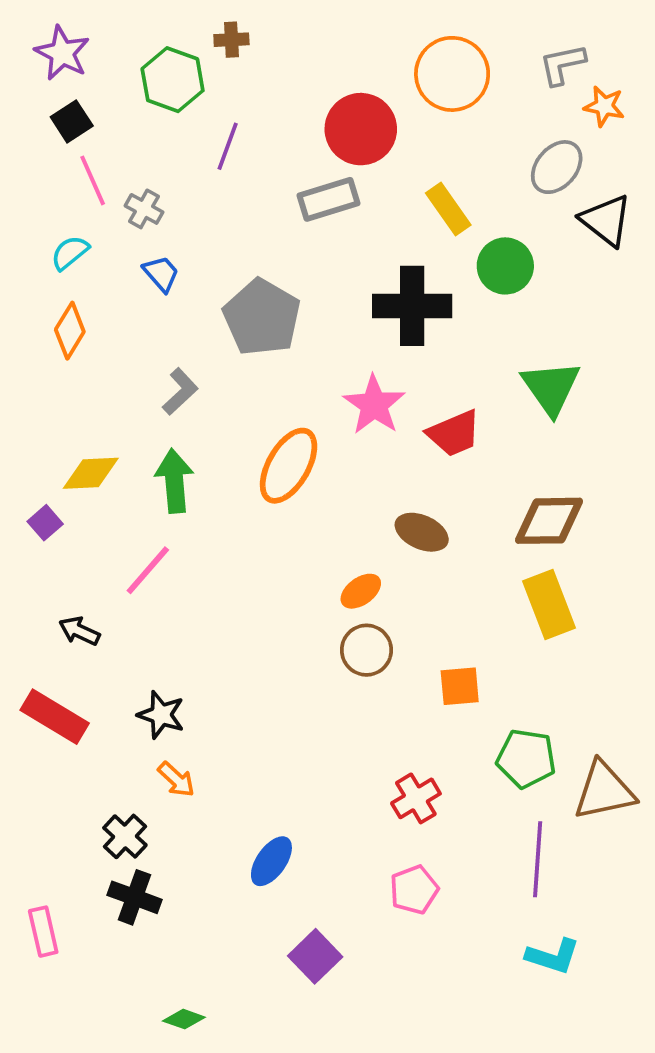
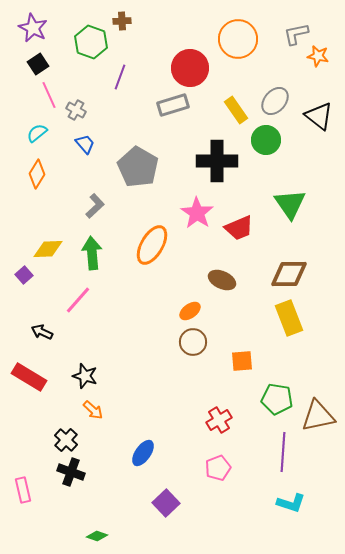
gray ellipse: (557, 167) -> (275, 101), moved

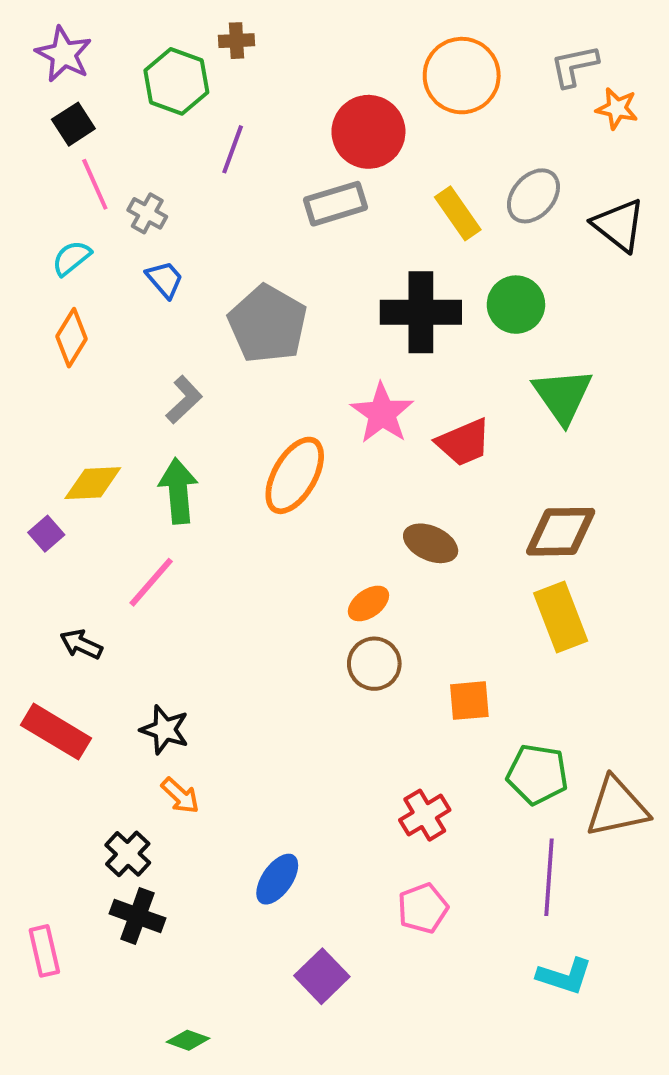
green circle: (266, 140) -> (516, 305), moved

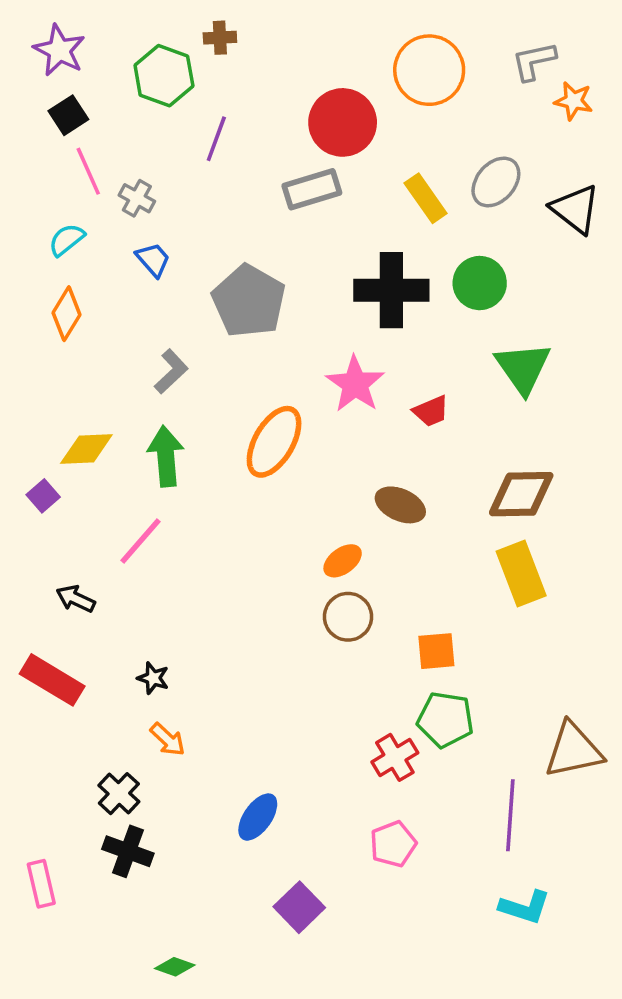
red trapezoid: (464, 442) -> (431, 411), size x0.7
black star: (165, 730) -> (153, 678), size x0.7
green pentagon: (537, 774) -> (445, 720), moved

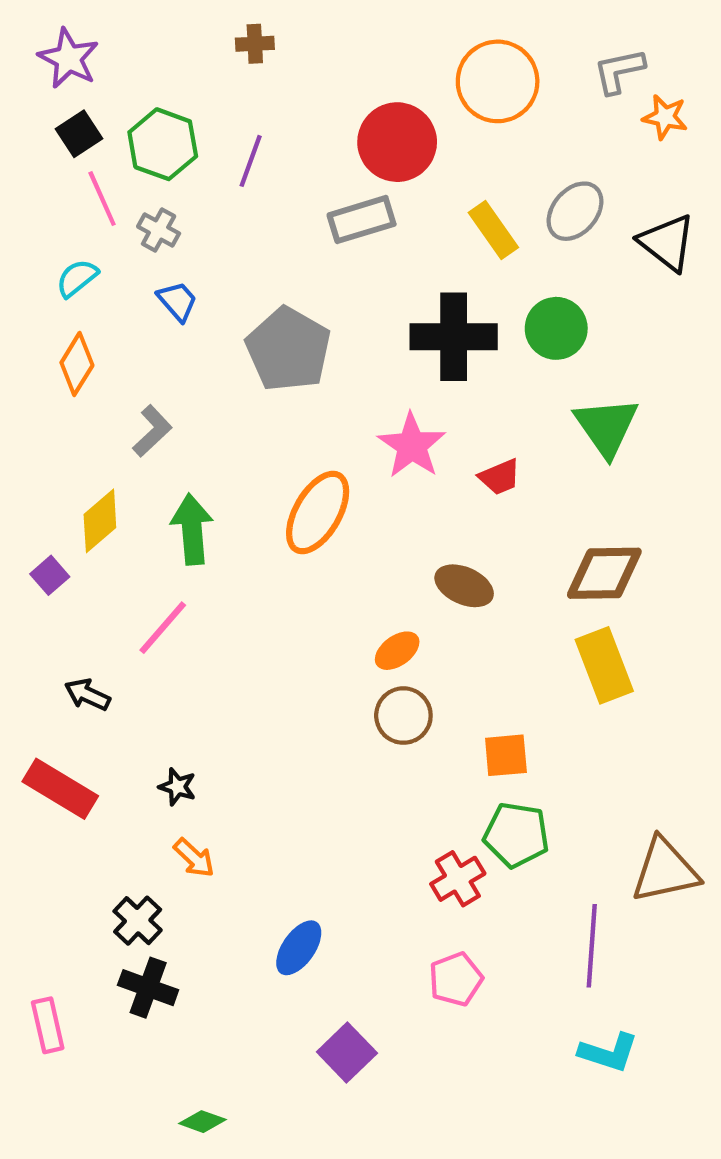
green hexagon: (164, 76) -> (163, 144), moved
gray L-shape: (171, 371) -> (152, 431), moved
yellow diamond: (86, 449) -> (100, 521), turned -38

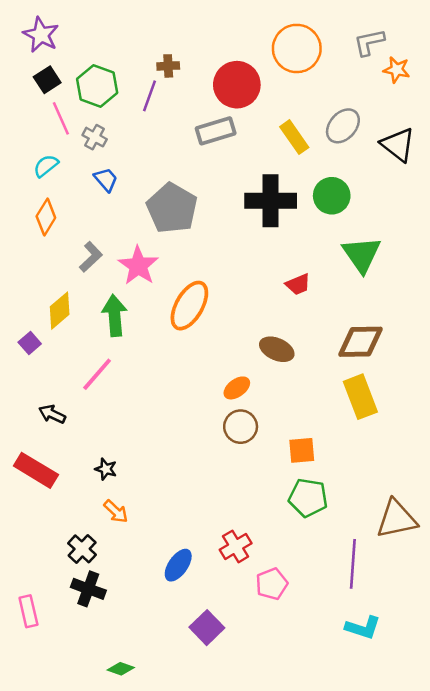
brown cross: (255, 44) -> (168, 66), moved
pink star: (412, 446) -> (138, 266), moved
red cross: (458, 879) -> (236, 546), moved

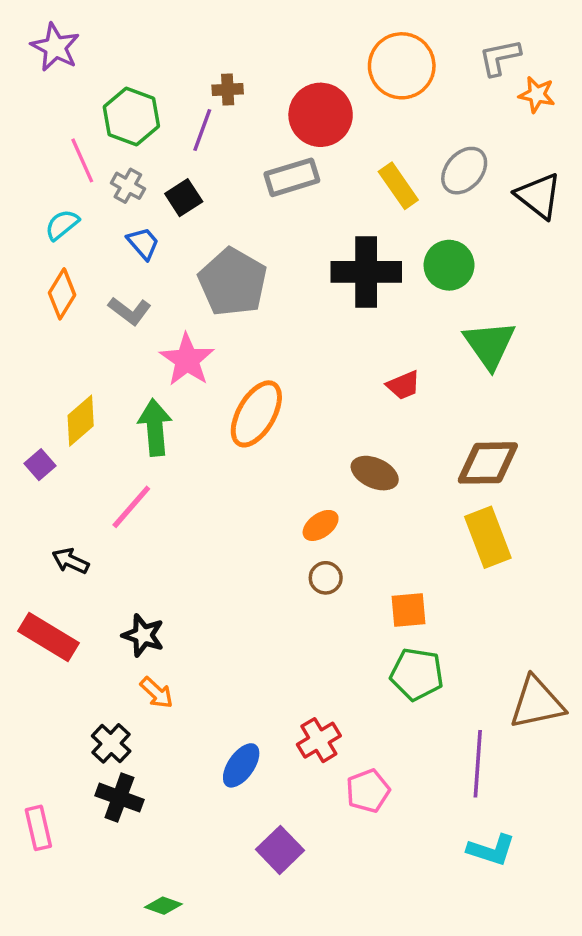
black square: (47, 80) -> (184, 198), moved
gray L-shape: (91, 257) -> (130, 311), moved, turned 80
brown circle: (241, 427) -> (326, 578), size x0.7
black star: (106, 469) -> (143, 635), size x1.4

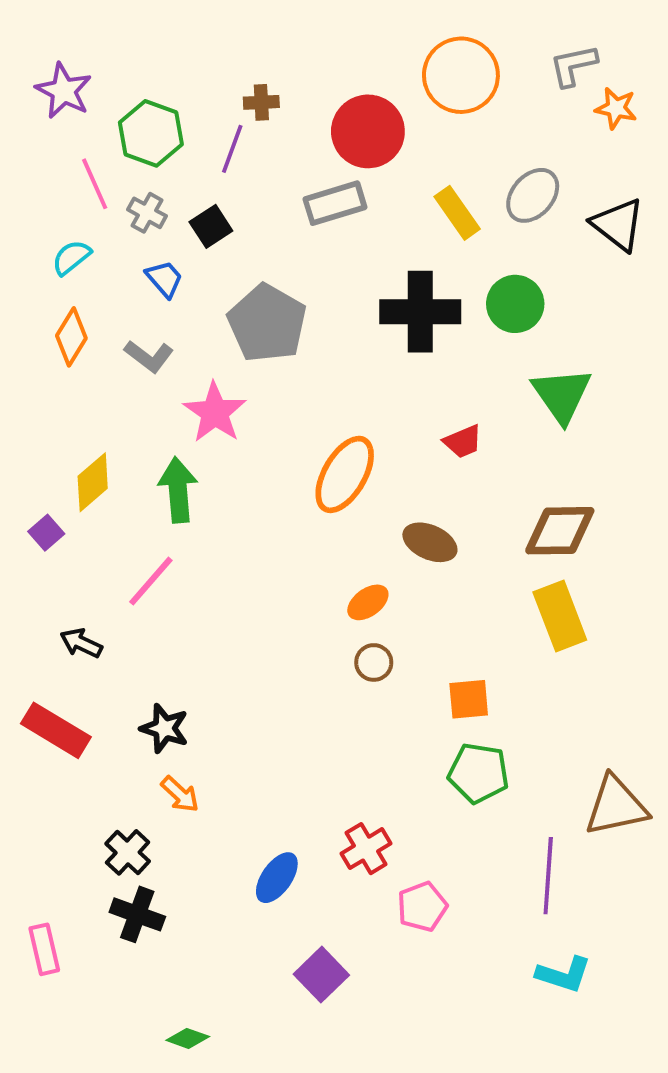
purple star: (55, 47) -> (64, 91), moved
orange ellipse: (256, 414) -> (345, 474), moved

